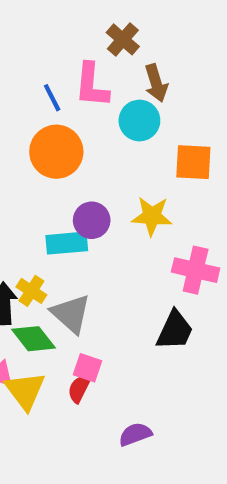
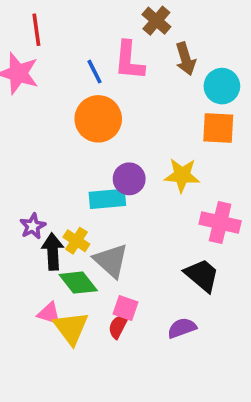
cyan circle: (139, 121) -> (222, 86), moved
black trapezoid: (175, 330) -> (202, 275), turned -75
purple semicircle: (135, 434) -> (182, 328), moved

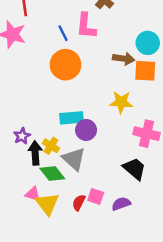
brown arrow: (186, 59) -> (124, 59), moved, turned -65
purple circle: (129, 179) -> (86, 130), moved
pink square: (126, 308) -> (96, 196), moved

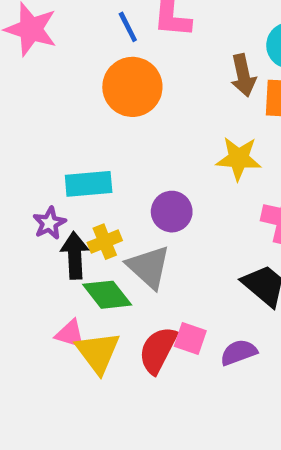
brown arrow: (124, 59) -> (243, 75), turned 70
cyan rectangle: (72, 118) -> (89, 184), moved
yellow cross: (51, 146) -> (105, 242), turned 35
red semicircle: (79, 203) -> (158, 350), size x1.5

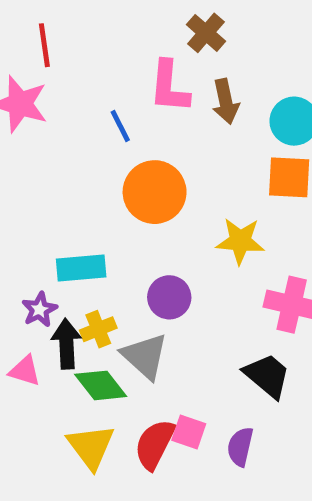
blue line: (128, 27) -> (120, 126), moved
brown arrow: (243, 75) -> (226, 101), moved
orange circle: (132, 87) -> (155, 192), moved
pink triangle: (70, 334) -> (25, 371), moved
purple semicircle: (239, 352) -> (240, 447), turned -57

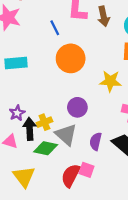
cyan rectangle: (81, 268) -> (16, 63), moved
green diamond: (101, 385) -> (46, 148), turned -40
yellow triangle: (91, 447) -> (24, 177), moved
purple semicircle: (240, 447) -> (96, 141), moved

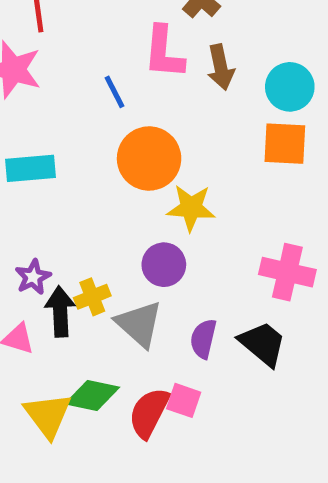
yellow star: (110, 81) -> (191, 208), moved
green diamond: (46, 148) -> (92, 396), moved

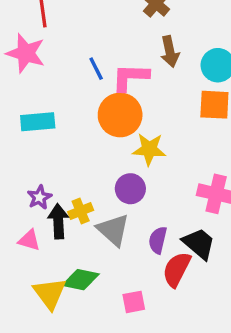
pink L-shape: (164, 52) -> (130, 77), moved, turned 87
pink square: (184, 400) -> (134, 302), moved, turned -30
red semicircle: (149, 413) -> (177, 269), moved

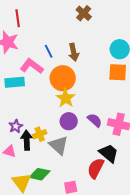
brown arrow: (170, 51) -> (74, 52), moved
pink L-shape: (130, 77) -> (32, 66), moved, turned 35
yellow star: (149, 149) -> (66, 98), moved, turned 30
purple semicircle: (158, 240) -> (95, 120), moved, turned 119

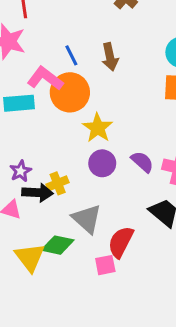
orange circle: (63, 78) -> (70, 92), moved
black arrow: (27, 140) -> (37, 193), turned 96
gray triangle: (59, 145) -> (87, 219), moved
red semicircle: (96, 168) -> (121, 242), moved

